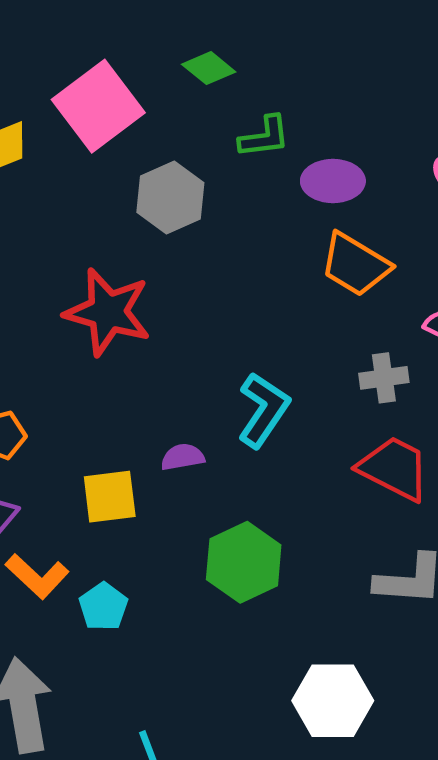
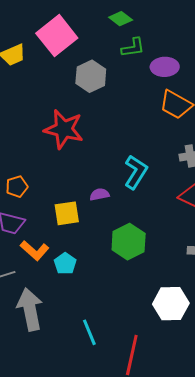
green diamond: (209, 68) -> (121, 19), moved

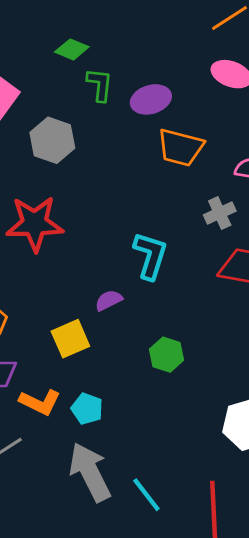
green L-shape: (133, 48) -> (100, 85), turned -60
green hexagon: (129, 242) -> (167, 355), size x0.7
gray arrow: (30, 309) -> (90, 472), moved

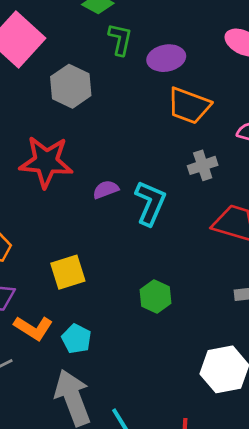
gray cross: (220, 213) -> (203, 165), moved
purple semicircle: (109, 300) -> (106, 190), moved

